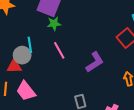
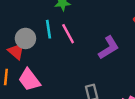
cyan line: (30, 45) -> (49, 29), moved
red triangle: (14, 66) -> (16, 51), turned 42

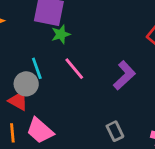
cyan line: (49, 29) -> (37, 68), moved

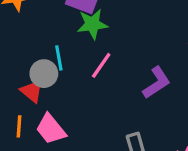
green star: (61, 34) -> (92, 24), size x1.4
pink line: (74, 69) -> (101, 65), turned 65

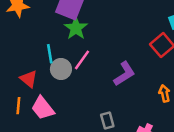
green star: (92, 24) -> (76, 28), turned -30
gray circle: (44, 74) -> (61, 69), moved

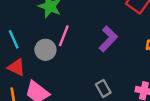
cyan line: (50, 54) -> (14, 39), moved

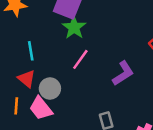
gray circle: (45, 50) -> (50, 89), moved

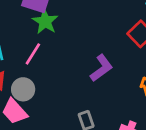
pink line: (80, 59) -> (33, 54), moved

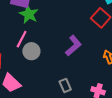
gray circle: (23, 89) -> (31, 51), moved

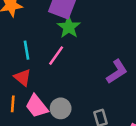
gray circle: (31, 51) -> (61, 108), moved

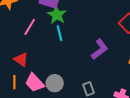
cyan line: (27, 50) -> (59, 33), moved
pink line: (56, 56) -> (30, 27), moved

